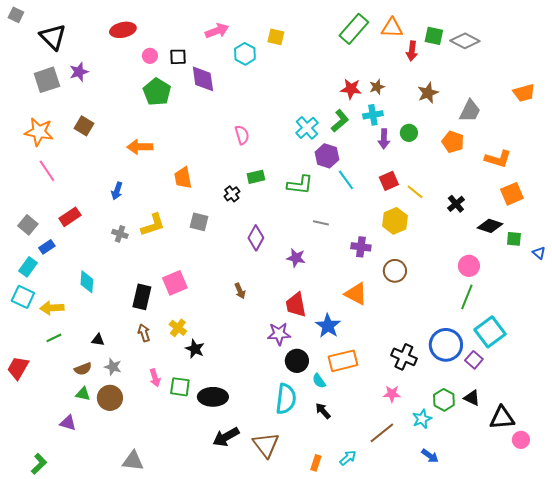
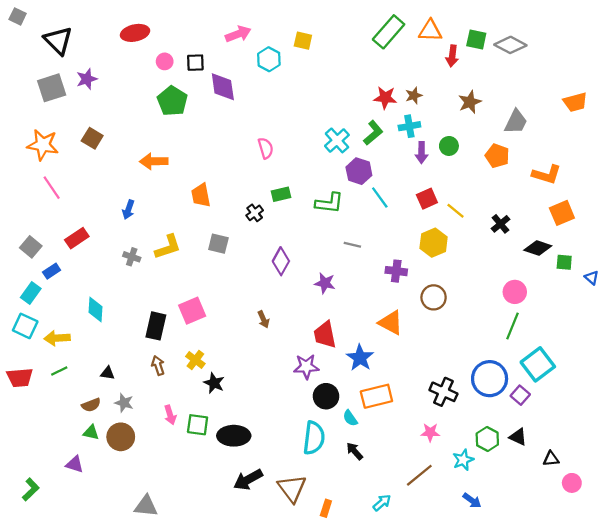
red trapezoid: (18, 368) -> (20, 378), moved, turned -125
black triangle: (502, 418) -> (551, 459), size x0.6
orange rectangle: (316, 463) -> (326, 508), moved
green L-shape: (39, 464) -> (31, 490), moved

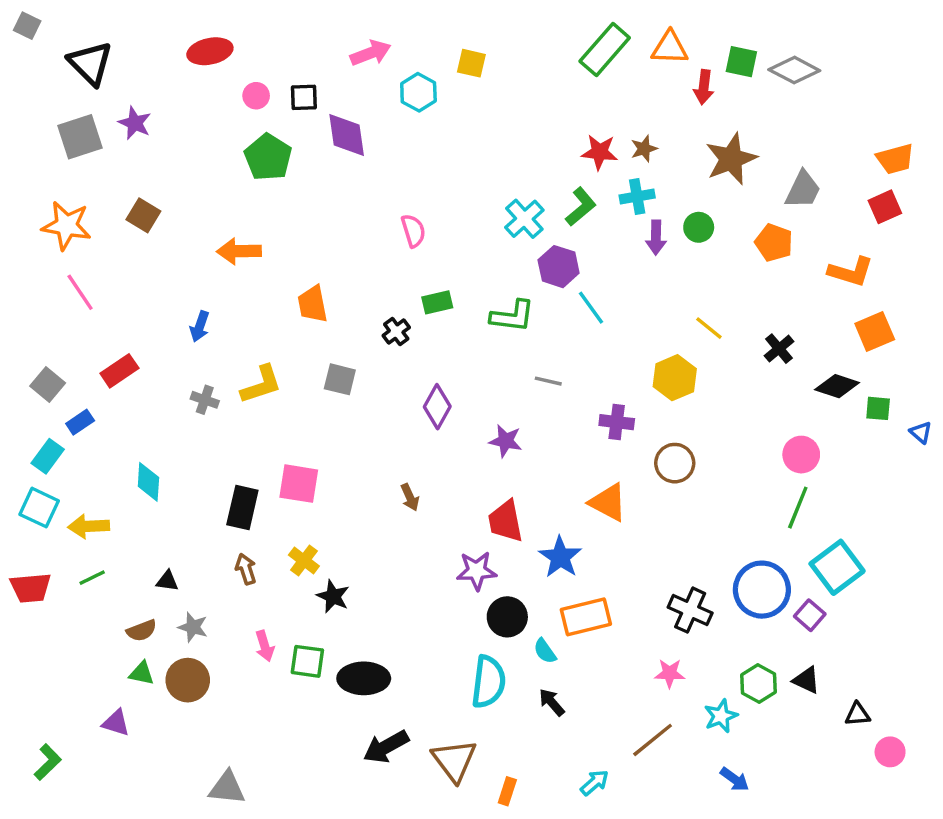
purple star: (87, 79) -> (135, 123), turned -30
brown star: (470, 102) -> (731, 159), size x1.4
red square: (427, 199) -> (885, 207), moved
pink square: (192, 311) -> (299, 484), turned 32

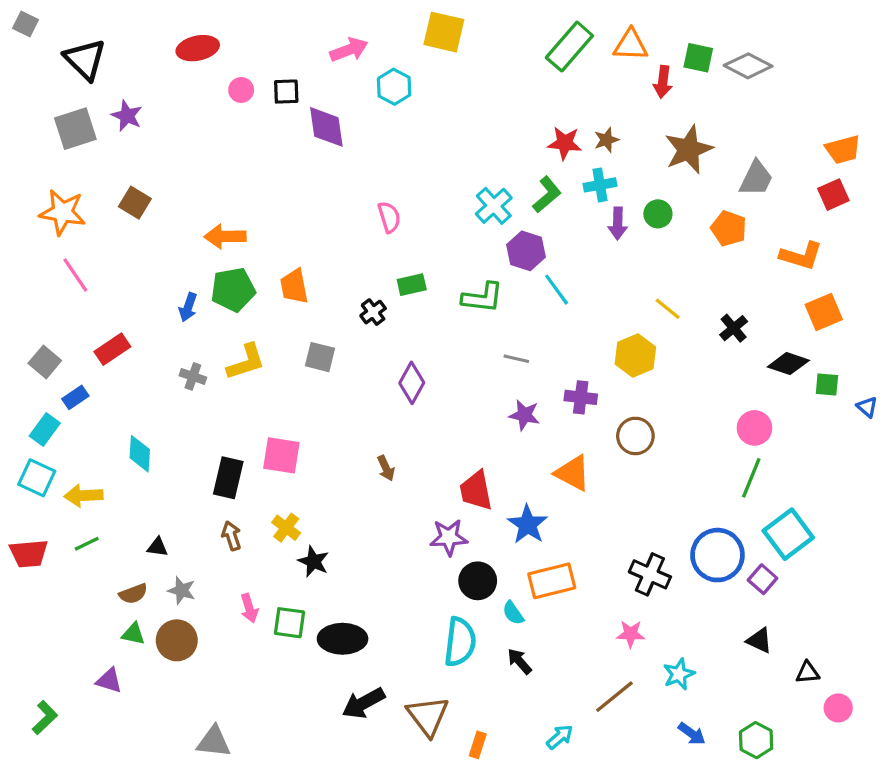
yellow square: (471, 63) -> (444, 32), moved, size x1.5
green pentagon: (268, 157) -> (233, 290), moved, turned 30
purple star: (506, 441) -> (524, 415), moved
green hexagon: (758, 684) -> (756, 740), moved

